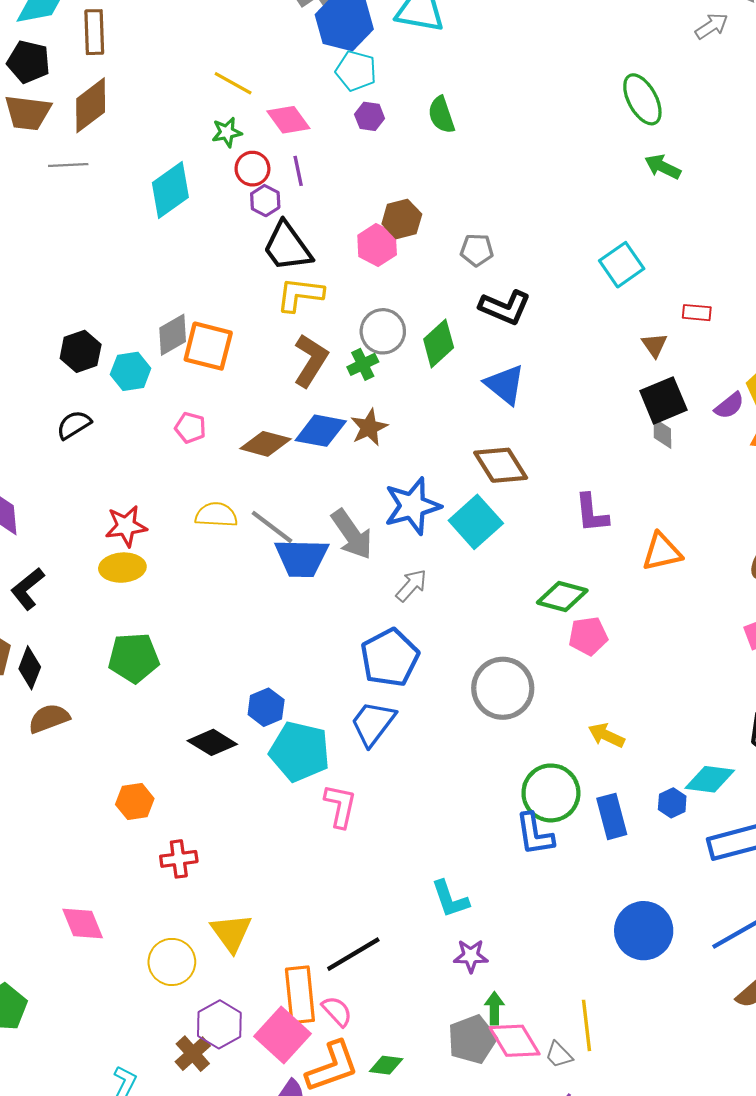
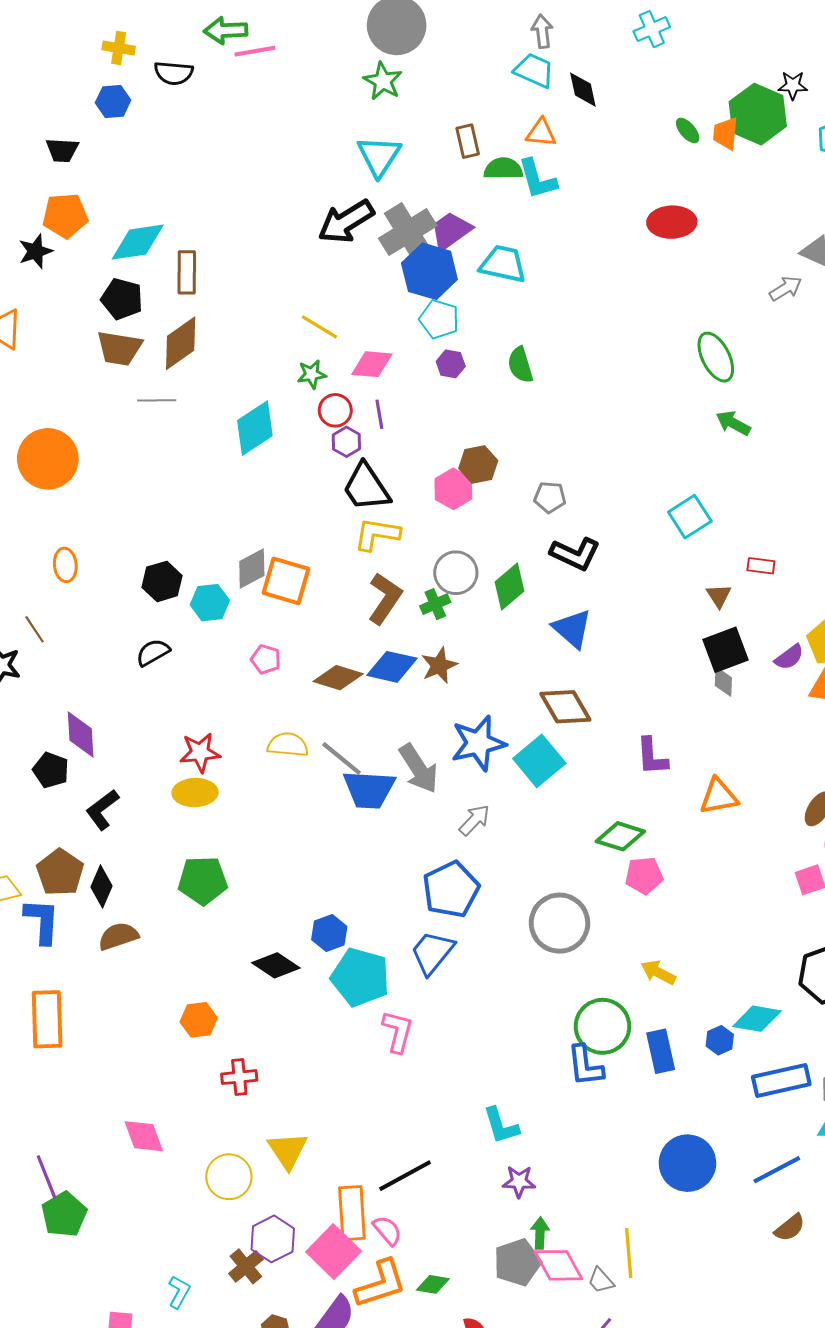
pink diamond: (288, 120) -> (372, 364), turned -51

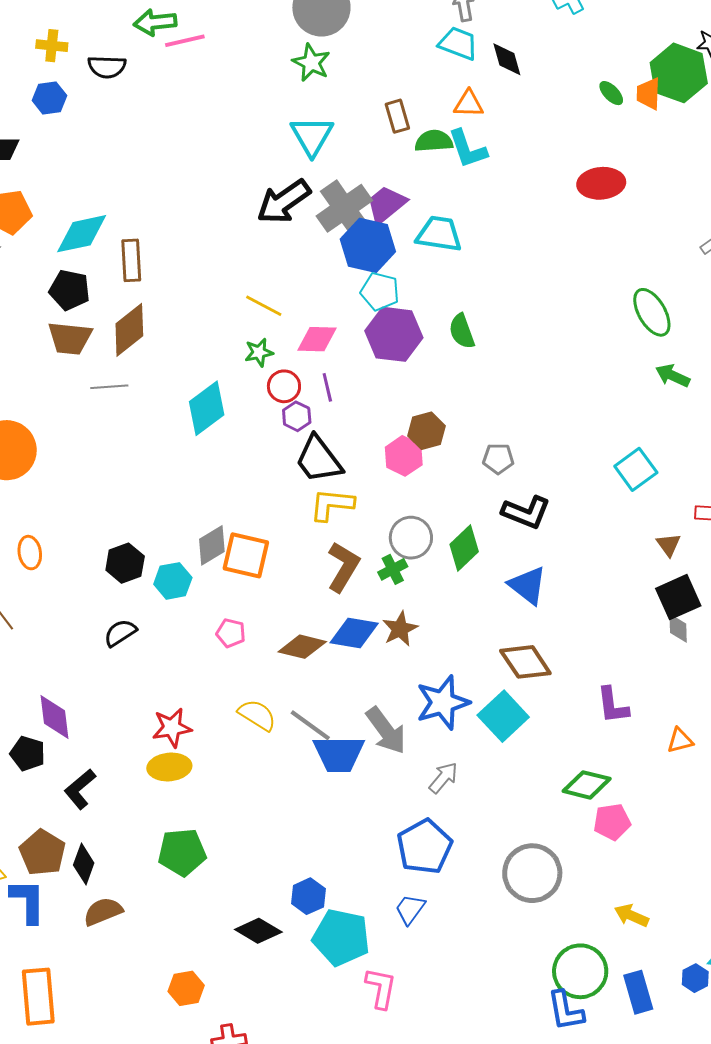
purple hexagon: (451, 364) -> (394, 334), size x2.0
yellow semicircle: (288, 745) -> (257, 715), turned 30
orange triangle: (719, 796) -> (680, 740), size x0.7
blue trapezoid: (432, 952) -> (410, 909), size x0.7

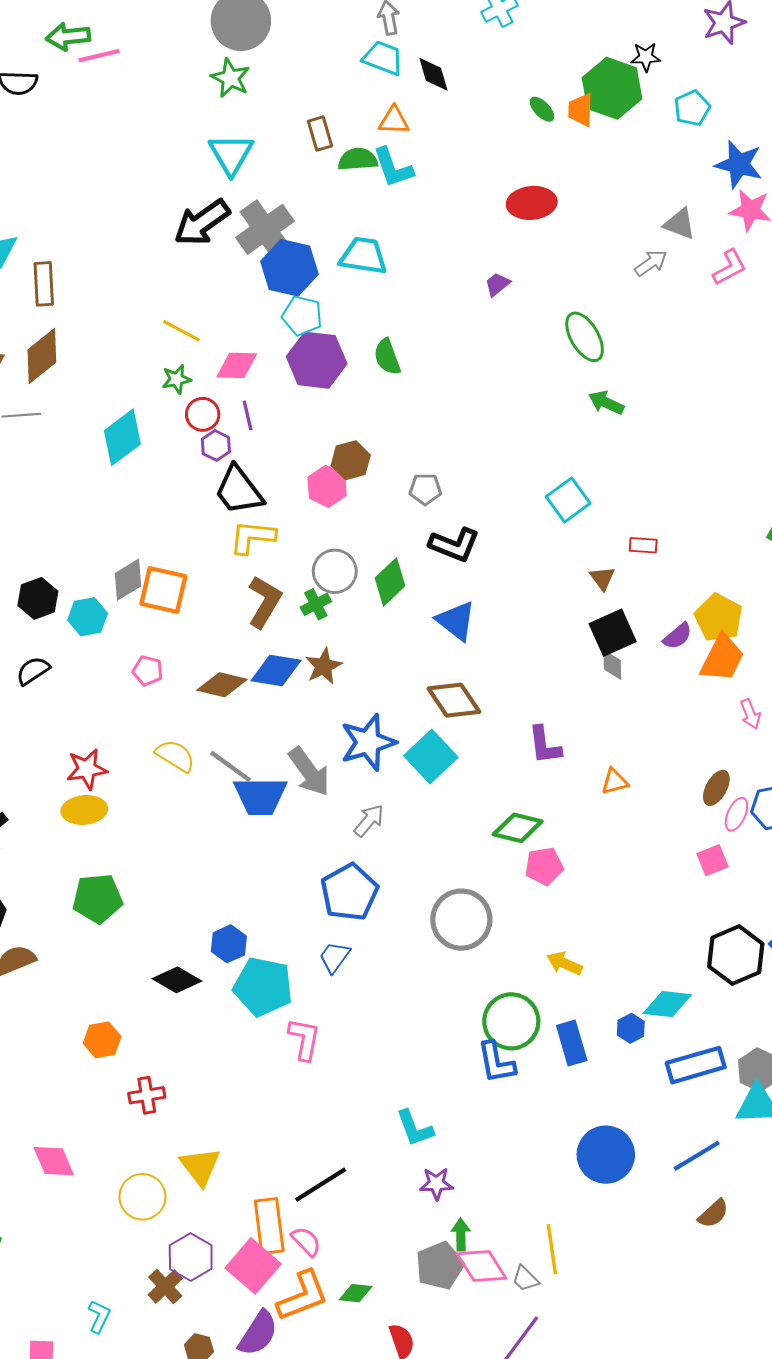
purple trapezoid: (386, 204) -> (497, 284), moved, size x0.6

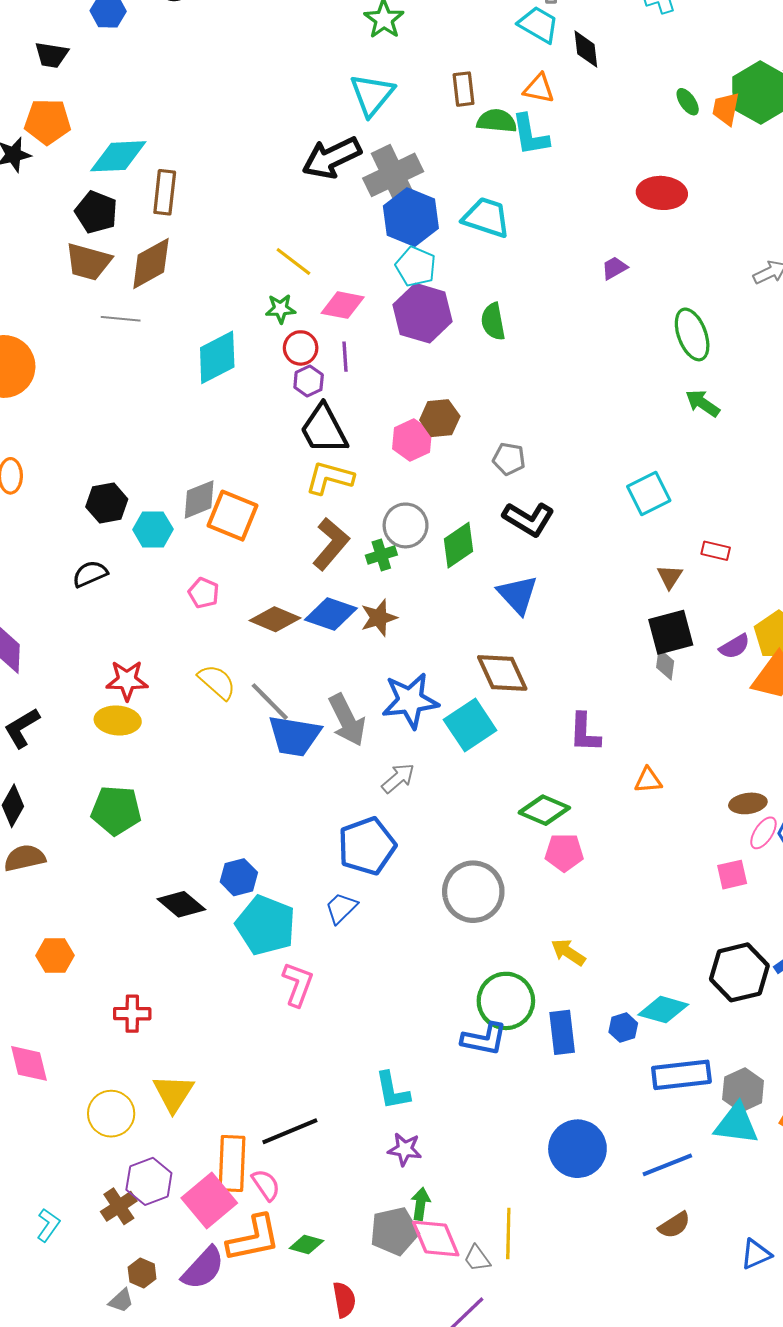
brown ellipse: (716, 788) -> (748, 803), turned 44
orange hexagon: (102, 1040) -> (55, 955), moved
blue L-shape: (496, 1062) -> (484, 1039), turned -78

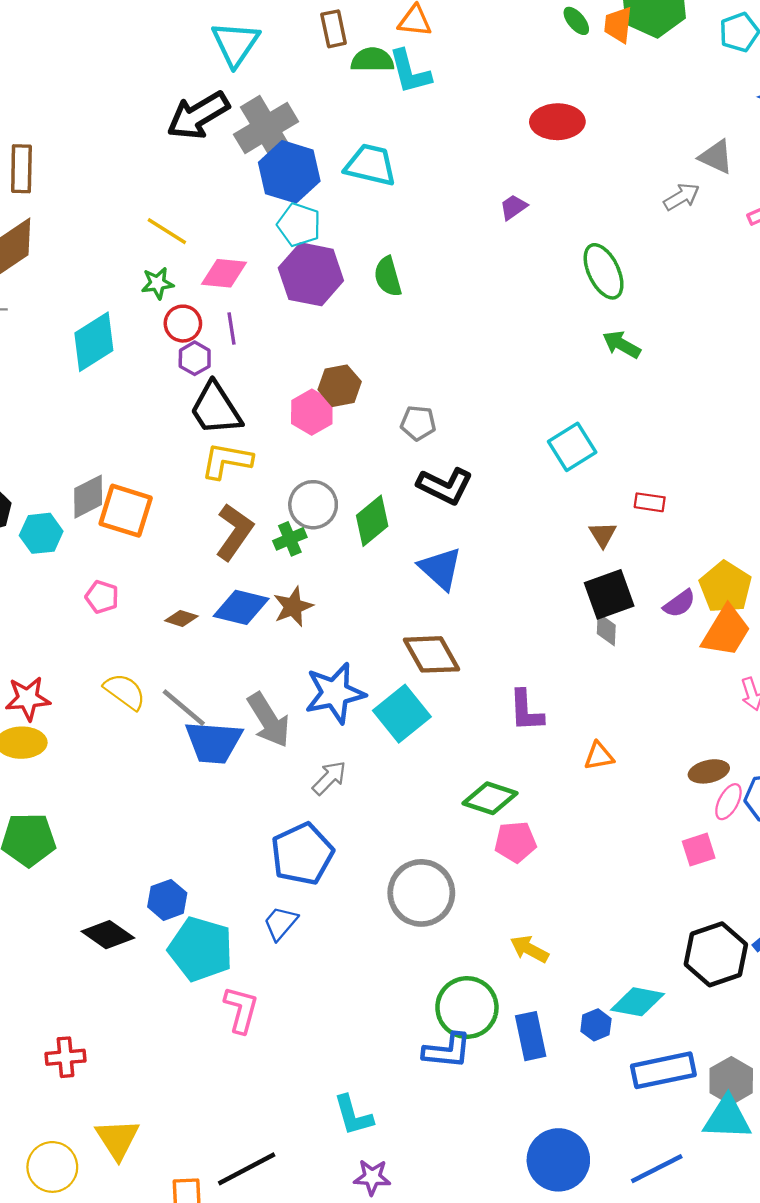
brown diamond: (275, 619) -> (181, 618), size x0.6

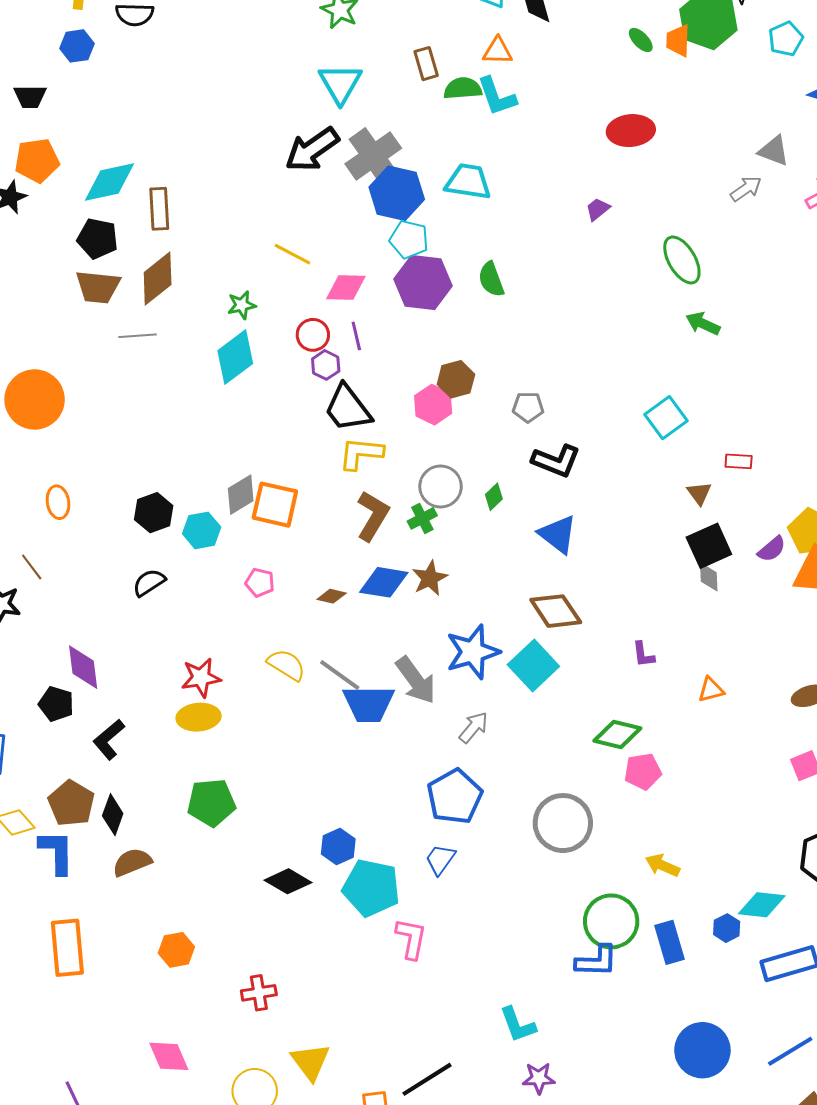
green star: (157, 283) -> (242, 305), moved
green diamond: (372, 521) -> (494, 497), size x0.6
purple L-shape: (526, 711) -> (643, 654), size x0.7

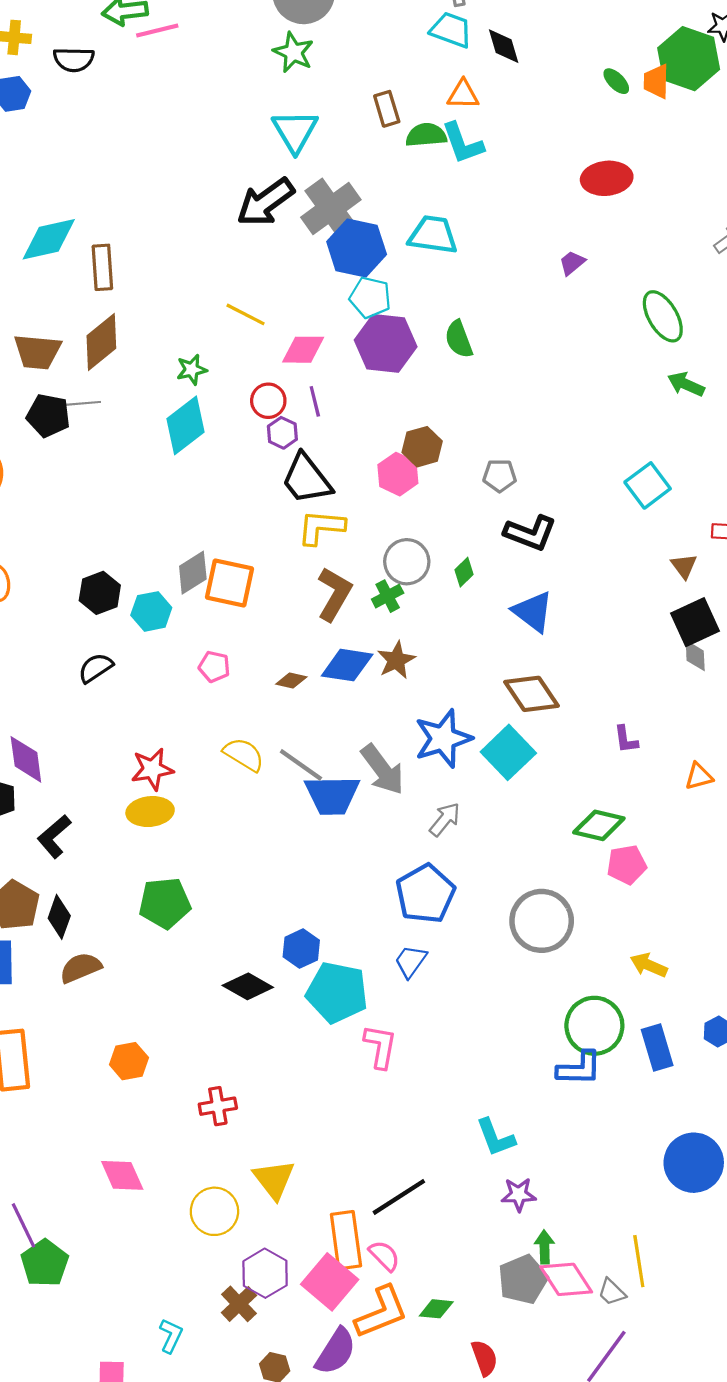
black pentagon: (98, 239) -> (48, 416), moved

